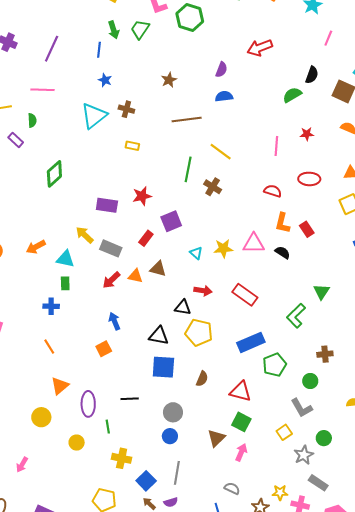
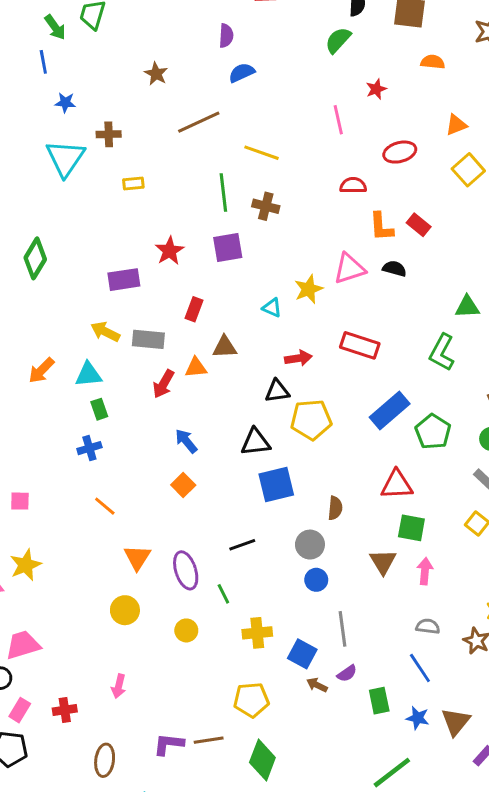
purple square: (171, 221) -> (228, 247), moved, turned 30
green triangle: (321, 292) -> (467, 307), turned -48
brown semicircle: (202, 379) -> (335, 508), moved

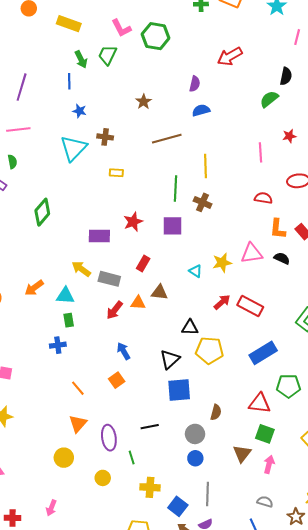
yellow line: (262, 153) -> (206, 166), turned 60
red arrow: (298, 358) -> (222, 302), moved, turned -42
green pentagon: (433, 432) -> (288, 386), moved, turned 30
black triangle: (256, 442) -> (170, 359), turned -45
orange line: (105, 506) -> (78, 388), moved

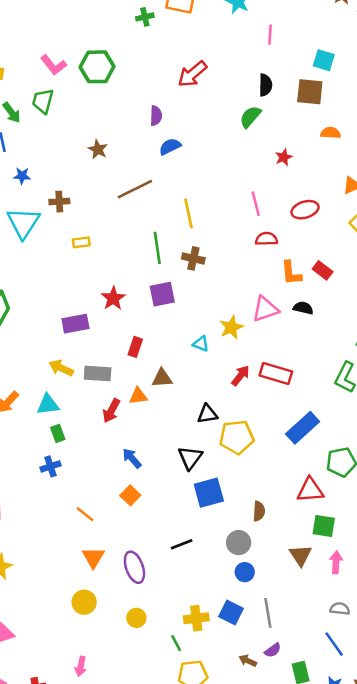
pink line: (261, 152) -> (256, 204), moved
green line: (132, 457) -> (176, 643), moved
blue square: (178, 506) -> (231, 613), moved

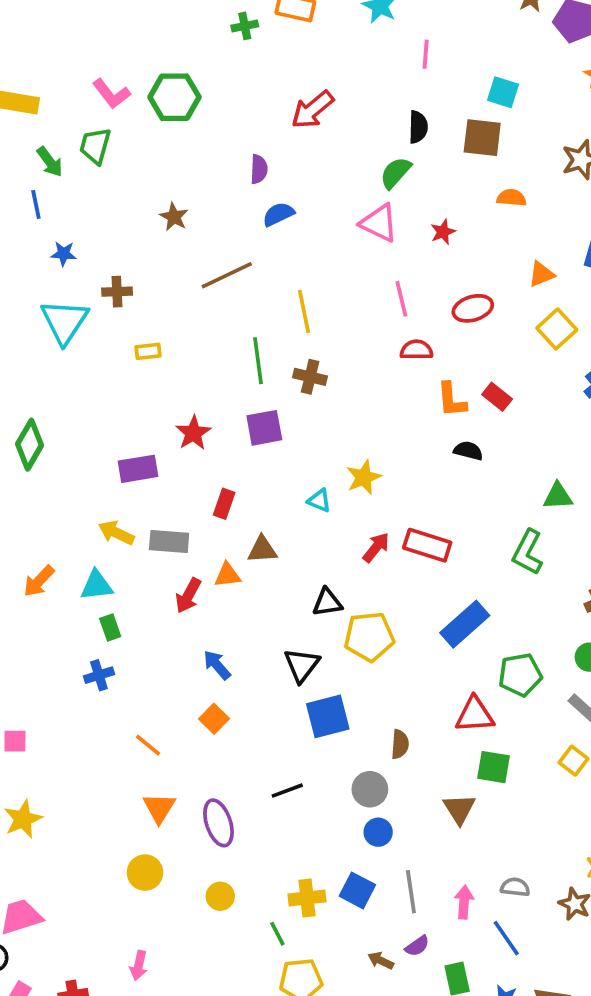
pink triangle: (265, 309) -> (379, 223), moved, turned 44
pink arrow: (336, 562) -> (464, 902), moved

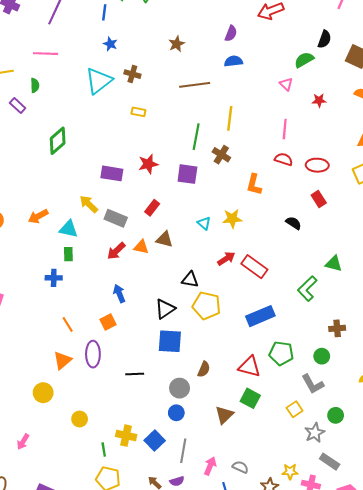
pink triangle: (379, 223) -> (286, 84), size x0.6
red ellipse: (473, 308) -> (317, 165), moved
orange L-shape: (452, 400) -> (254, 185), moved
purple ellipse: (219, 823) -> (93, 354), moved

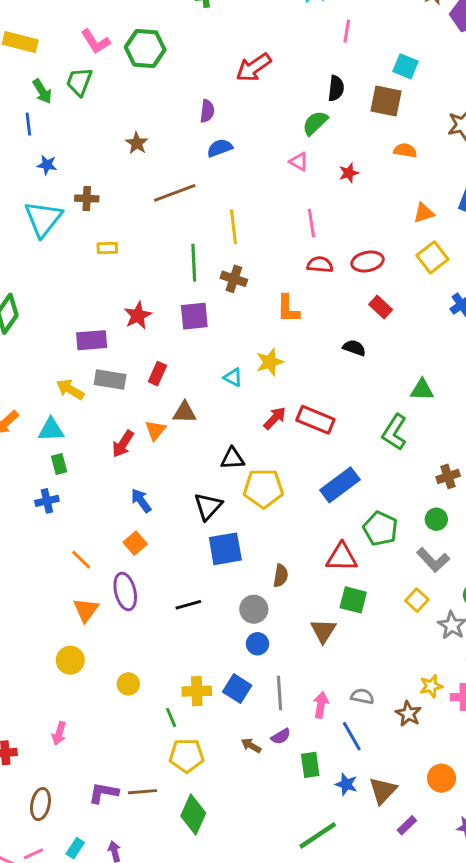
gray rectangle: (116, 218) -> (110, 380), moved
orange triangle: (141, 247) -> (155, 430), turned -49
green pentagon: (281, 353) -> (380, 529), turned 30

